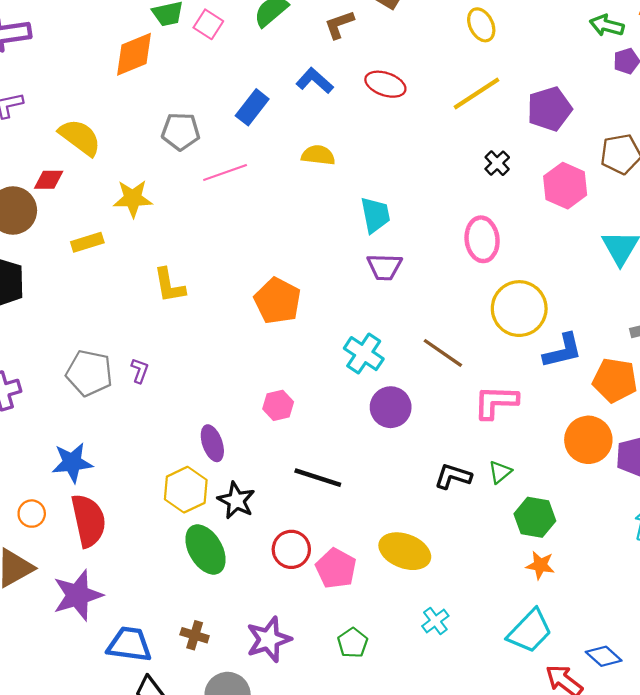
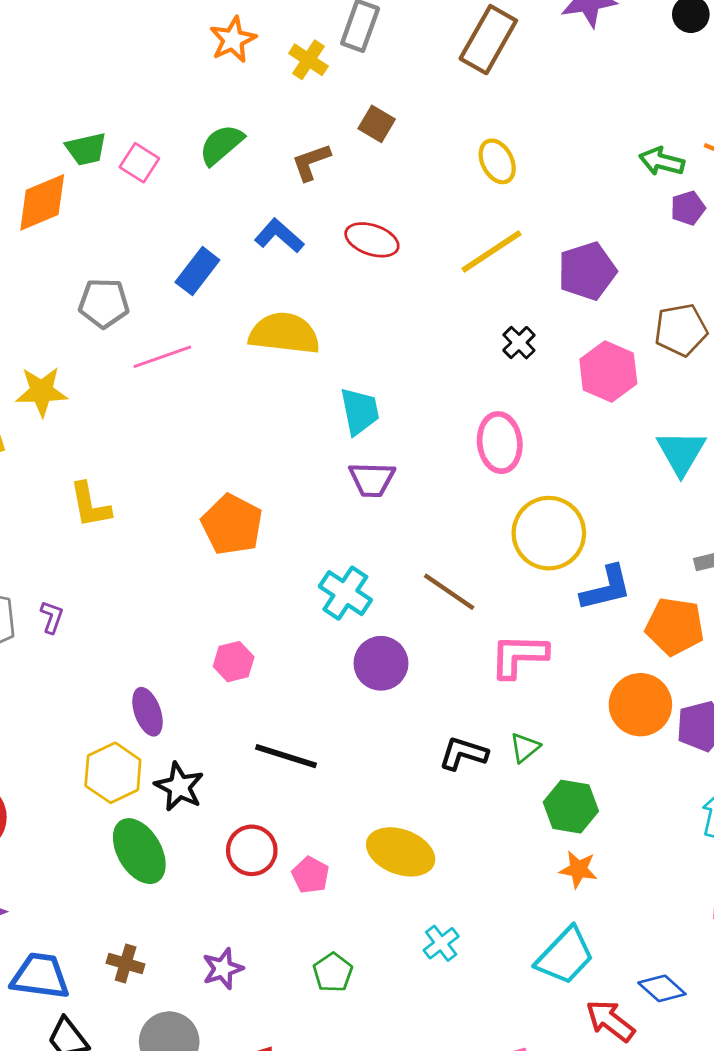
yellow semicircle: (318, 155) -> (284, 333), size x1.6
pink pentagon: (336, 568) -> (310, 875), size x0.7
purple star: (269, 639) -> (223, 969), size x0.7

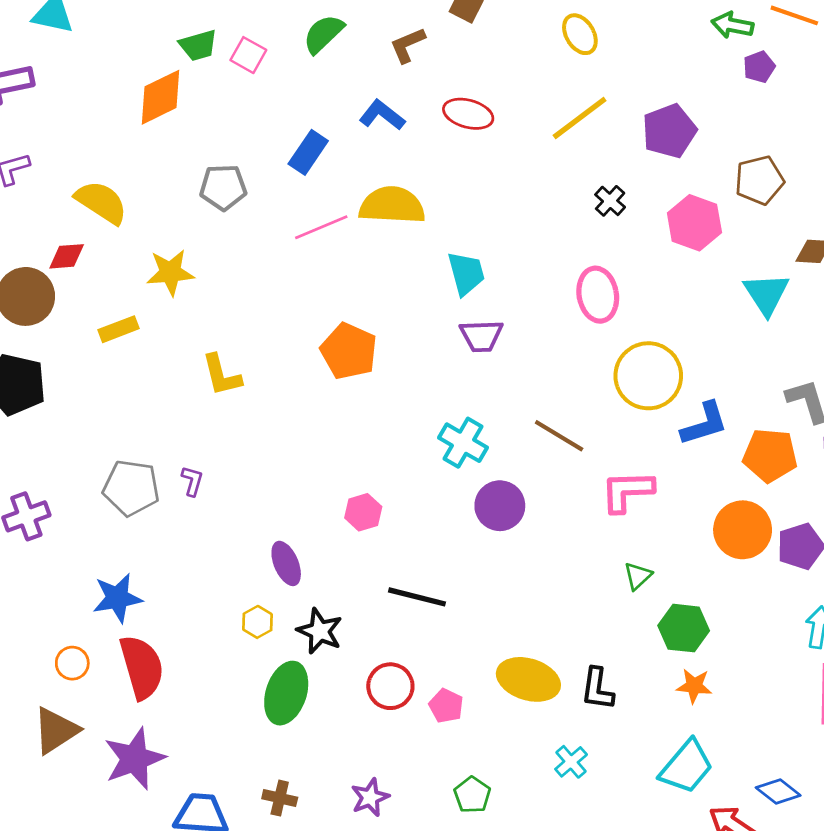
pink line: (162, 357) -> (321, 227), moved
orange pentagon: (232, 525) -> (349, 351), moved
black L-shape: (463, 754) -> (597, 689), moved, turned -96
yellow hexagon: (113, 773) -> (258, 622), size x0.6
green ellipse: (139, 851) -> (286, 693), turned 52

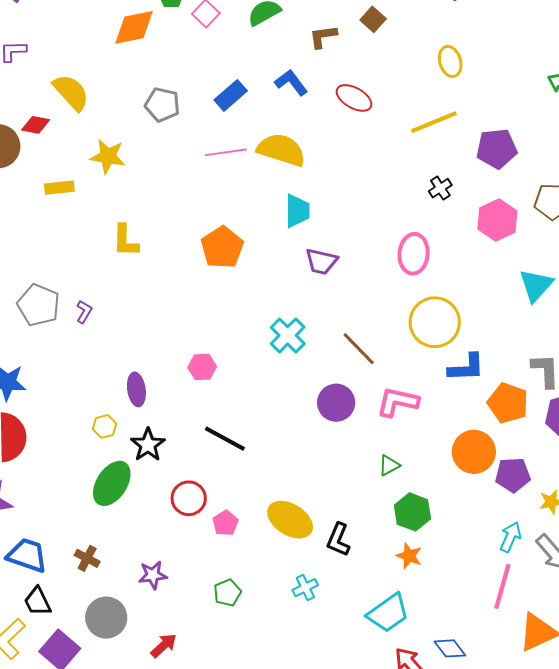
cyan trapezoid: (466, 273) -> (297, 211), moved
purple circle: (500, 506) -> (336, 403), moved

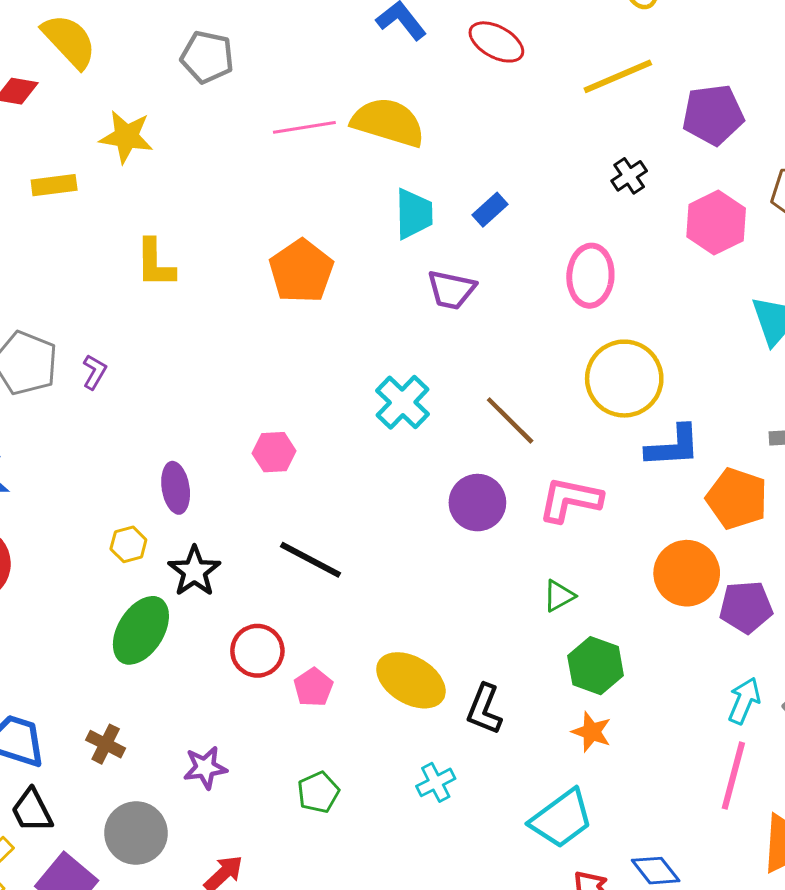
blue rectangle: (231, 95) -> (490, 210), moved, size x0.7

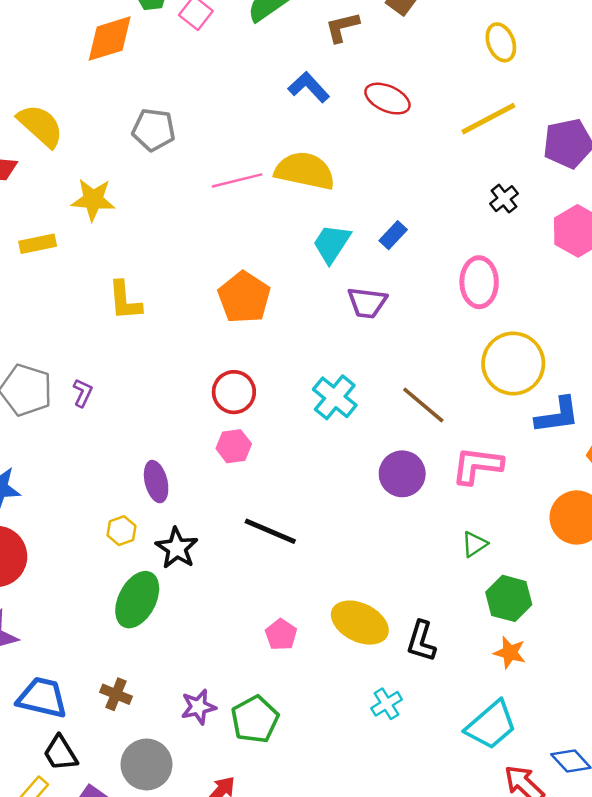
cyan trapezoid: (414, 214) -> (332, 244), turned -141
red circle: (257, 651) -> (234, 392), moved
green pentagon: (318, 792) -> (255, 719), moved, size x1.4

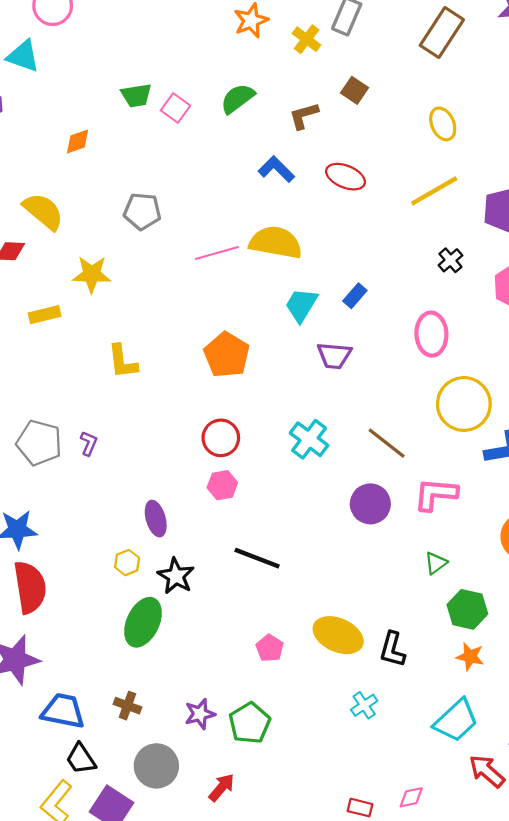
orange diamond: (110, 39) -> (78, 141), moved, size x0.6

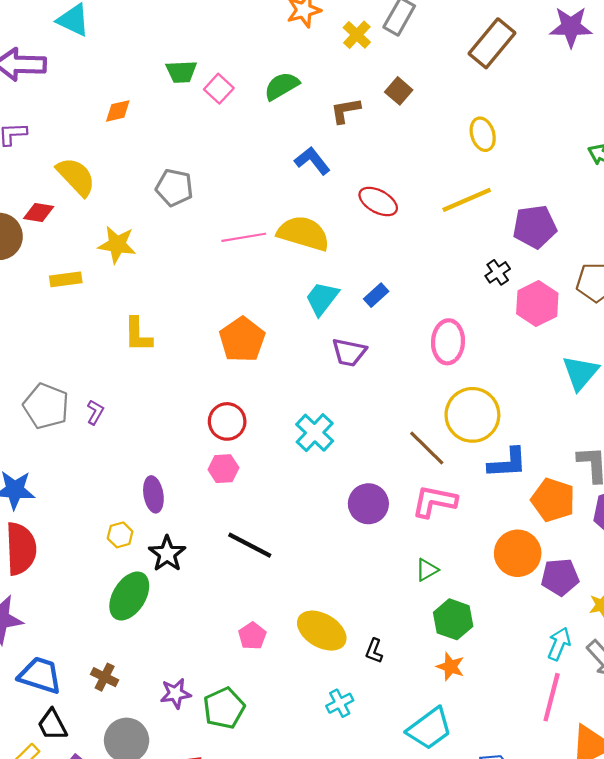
red ellipse: (346, 177) -> (378, 201), moved
black cross: (450, 260) -> (498, 272), moved
brown line: (387, 443) -> (427, 448), moved
black L-shape: (392, 649) -> (374, 651), size x0.7

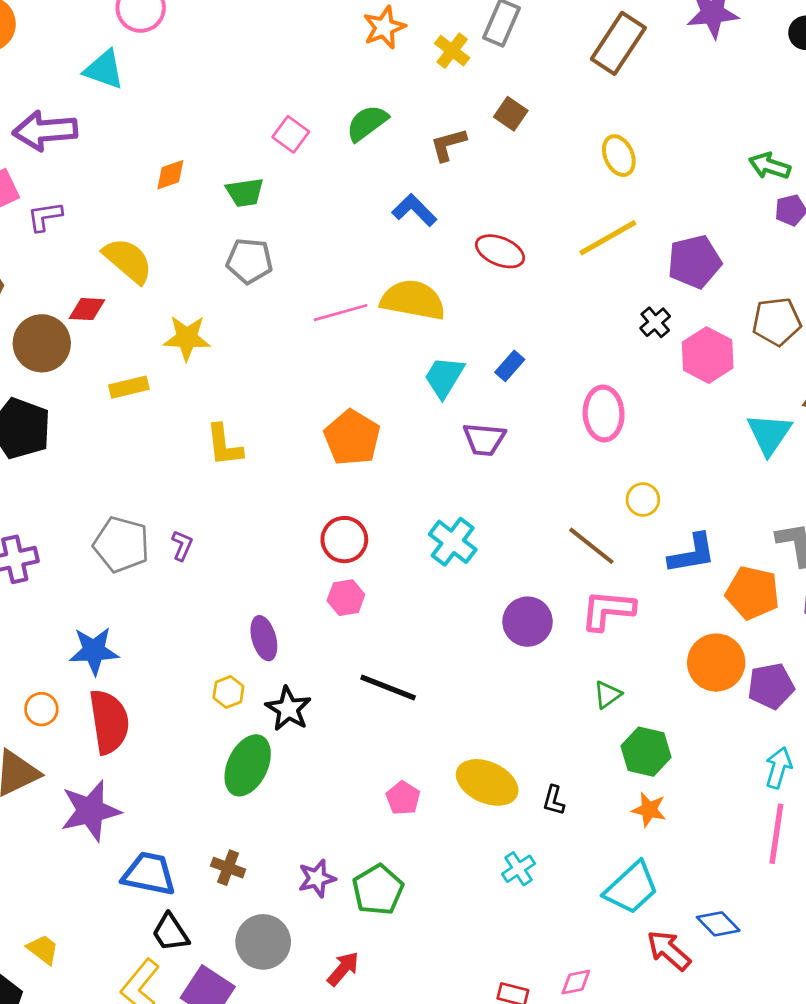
green trapezoid: (181, 72) -> (245, 192), moved
yellow circle: (472, 415) -> (643, 500), size x0.5

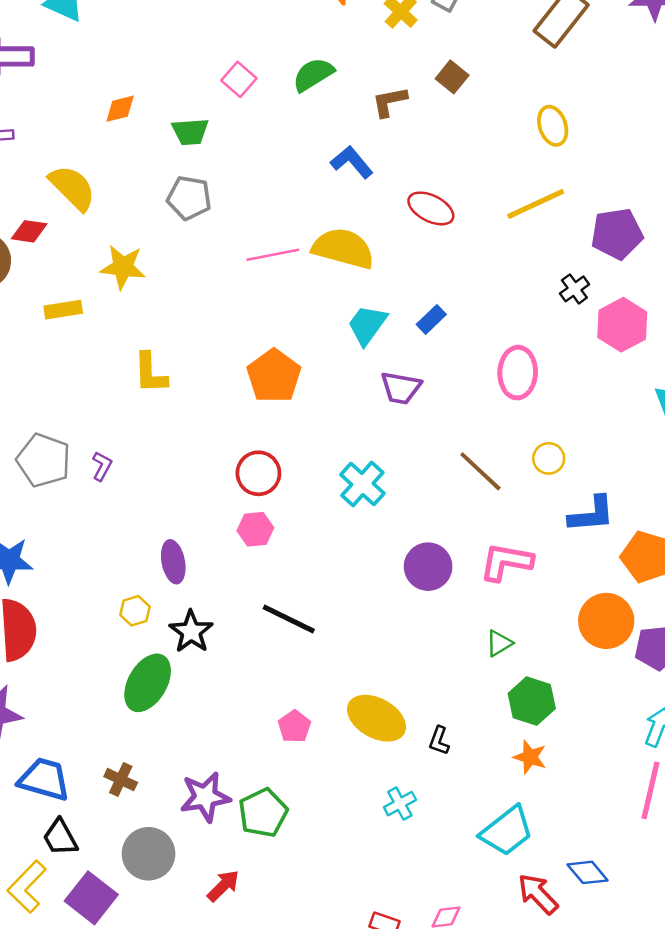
brown line: (591, 546) -> (480, 471), moved
purple star: (317, 878) -> (205, 797), size x1.4

